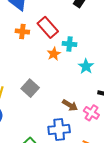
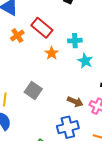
orange cross: (22, 31) -> (17, 36), turned -32
cyan cross: (70, 44) -> (75, 41), moved

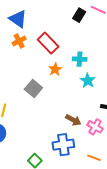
orange cross: (17, 36) -> (19, 41), moved
gray square: (33, 91) -> (33, 89), moved

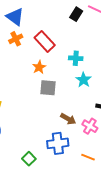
orange star: (55, 69) -> (39, 67), moved
gray square: (33, 89) -> (48, 88), moved, turned -36

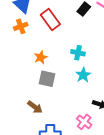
red rectangle: (45, 41) -> (50, 19), moved
brown arrow: (68, 119) -> (35, 107), moved

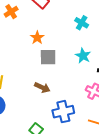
cyan cross: (78, 53) -> (82, 23), moved, turned 32
cyan star: (83, 75) -> (83, 56), moved

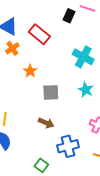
cyan cross: (82, 23) -> (83, 57), size x1.5
orange star: (37, 38) -> (30, 71), moved

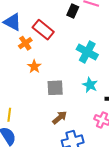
orange cross: (12, 48) -> (25, 43), moved
brown arrow: (46, 123) -> (60, 118), moved, turned -63

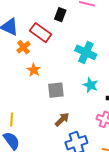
black rectangle: (73, 11) -> (60, 15), moved

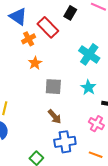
brown arrow: (62, 119) -> (55, 117), turned 84

